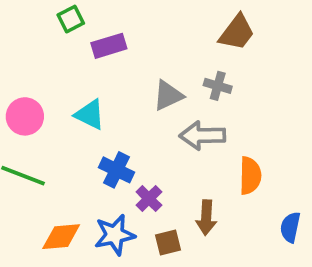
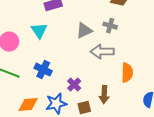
cyan triangle: (90, 115) -> (39, 31), moved, turned 30
blue cross: (117, 170) -> (43, 70), moved

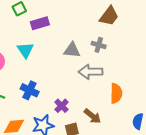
gray triangle: (84, 31) -> (72, 50), turned 30
brown arrow: (104, 95) -> (92, 116), turned -54

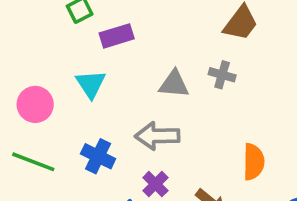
gray arrow: (90, 72) -> (157, 136), moved

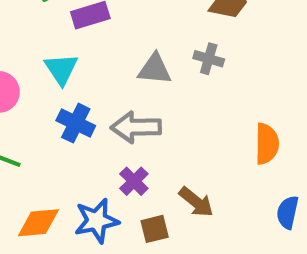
blue cross: (98, 156) -> (76, 123), moved
orange semicircle: (254, 162) -> (267, 144), moved

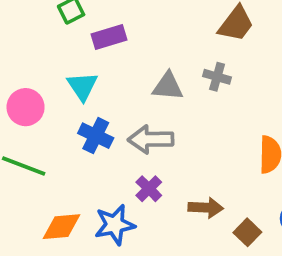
brown arrow: (196, 202) -> (206, 208), turned -36
brown square: (155, 229) -> (247, 232), moved, turned -32

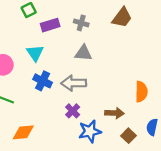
gray cross: (217, 77) -> (81, 23), moved
brown arrow: (206, 208) -> (114, 113), moved
blue star: (115, 225) -> (90, 131), moved

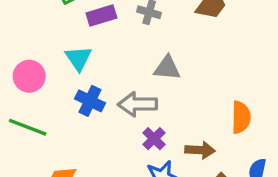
gray triangle: (83, 53) -> (167, 68), moved
purple cross: (73, 111) -> (154, 139), moved

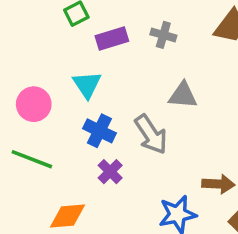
gray arrow: (138, 104) -> (151, 134), turned -123
purple cross: (154, 139) -> (110, 172), moved

